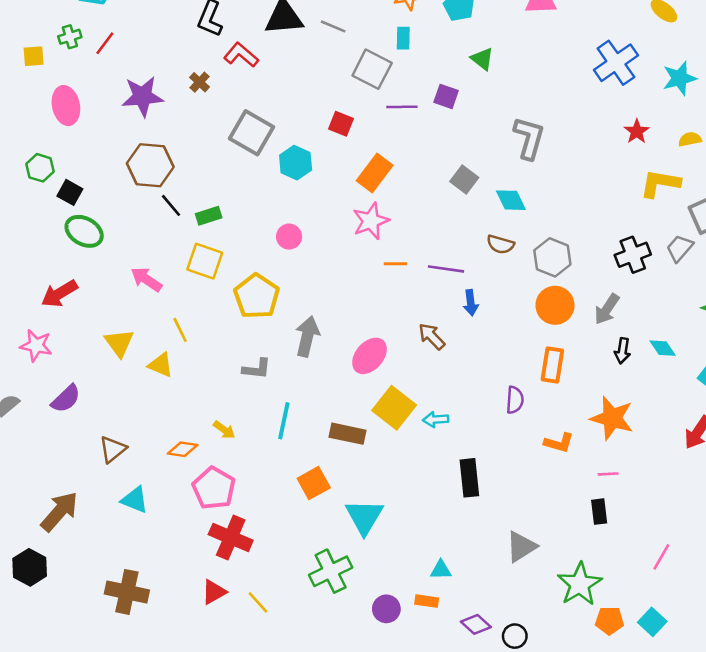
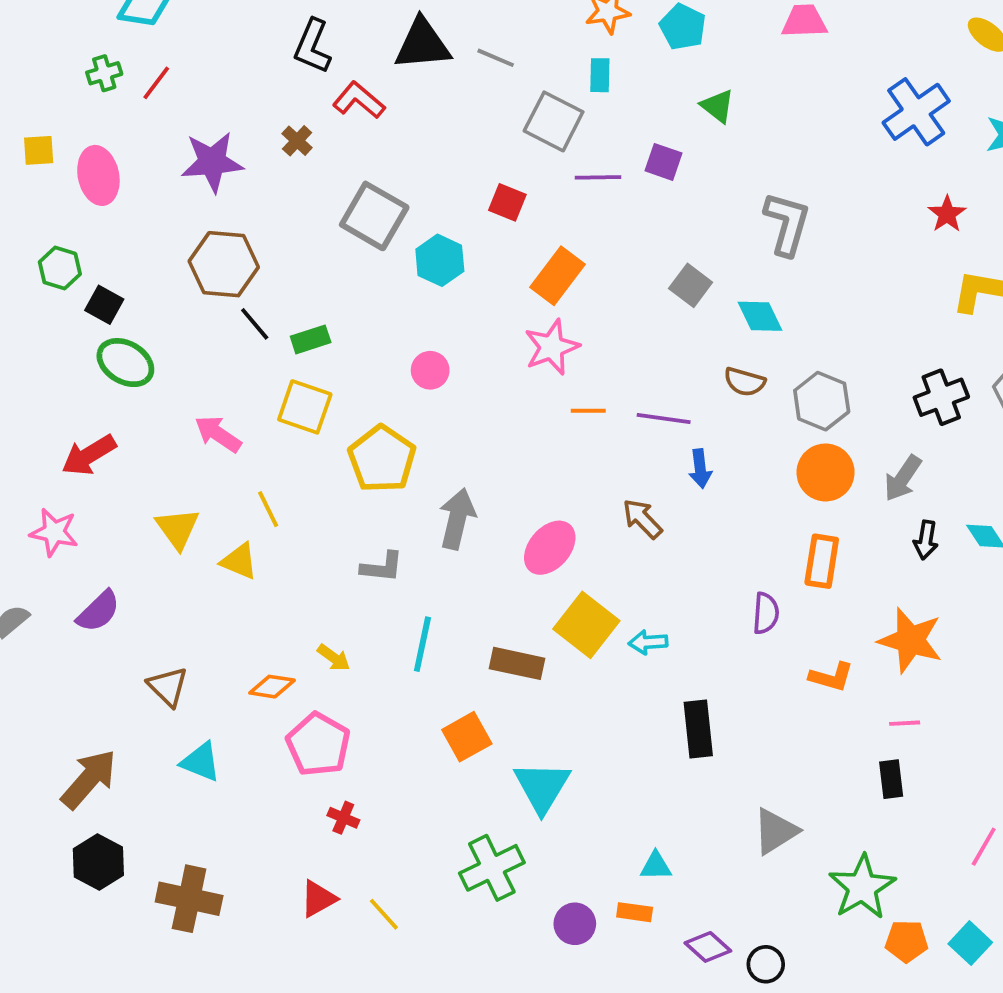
yellow square: (34, 56) -> (39, 150), moved
brown triangle: (113, 449) -> (168, 687), turned -36
red cross: (231, 537) -> (343, 818), size x0.5
black hexagon: (30, 567) -> (98, 862), moved

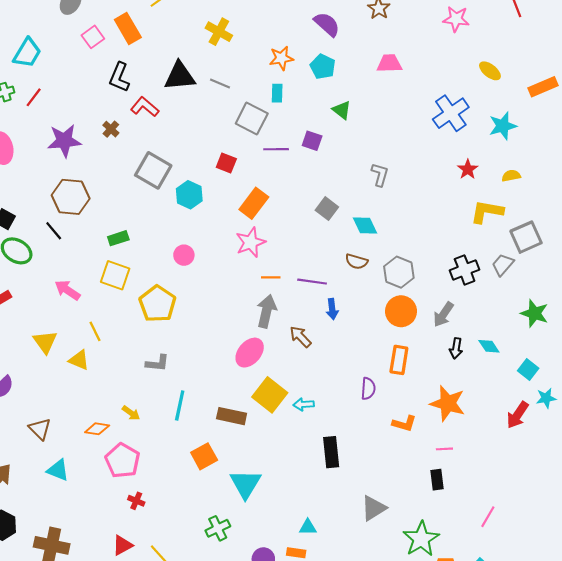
gray L-shape: (787, 224) -> (380, 175), size x0.7
black line: (255, 324) -> (54, 231), moved
gray arrow: (457, 519) -> (267, 311), moved
green cross: (492, 868) -> (218, 528), size x0.7

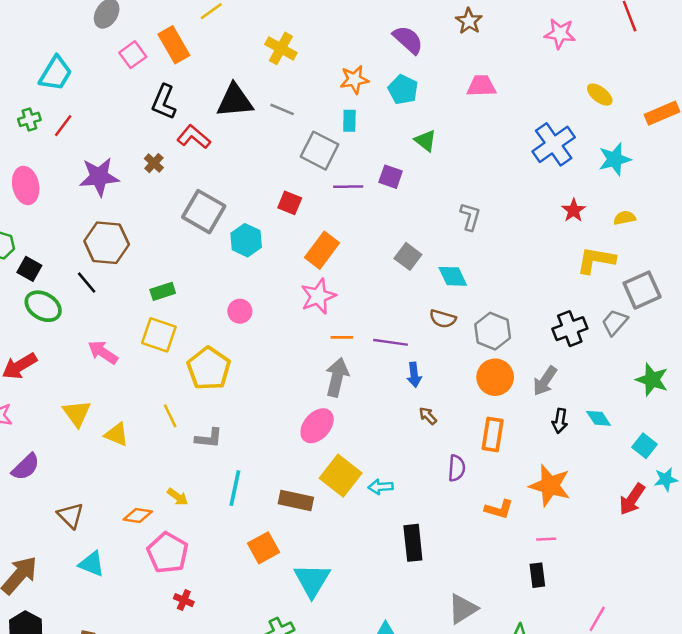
yellow line: (95, 331) -> (170, 416), moved
brown arrow: (300, 337) -> (428, 416), moved, size x0.7

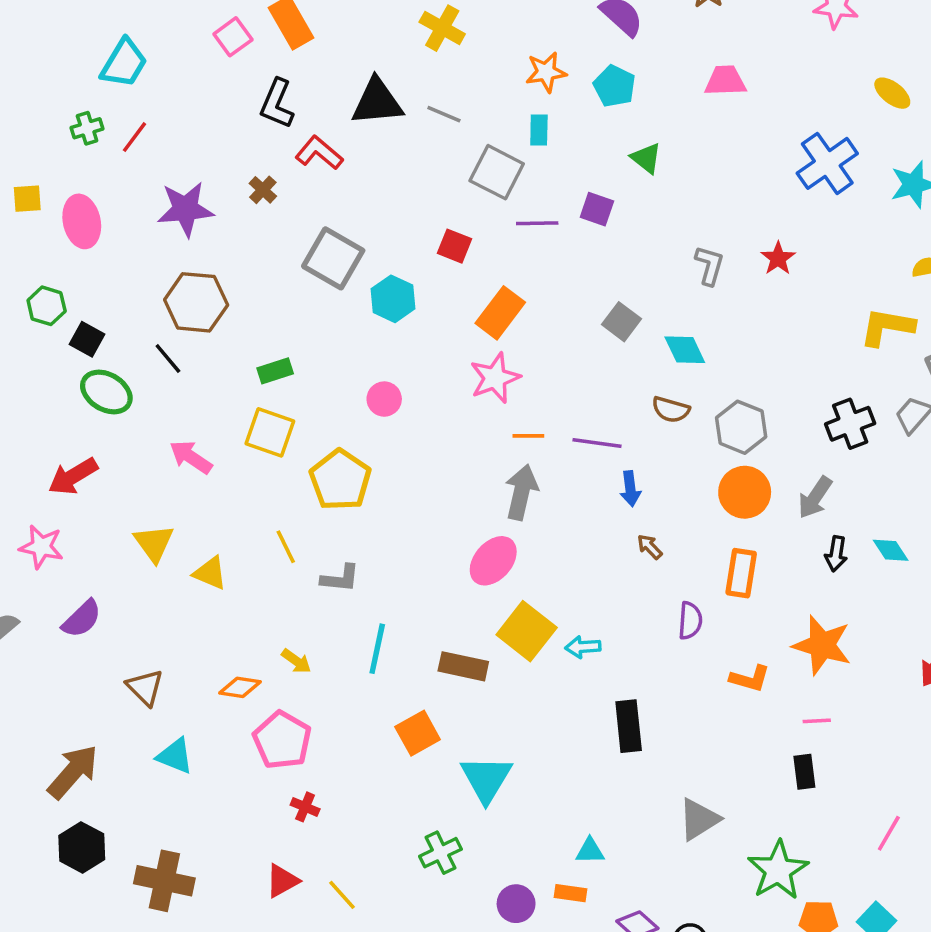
red star: (574, 210) -> (778, 258), moved

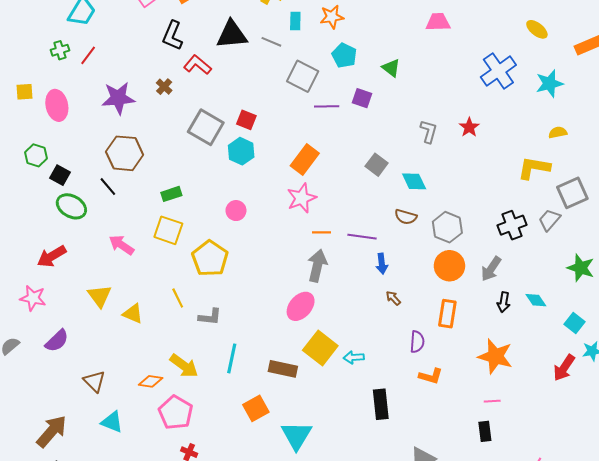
cyan pentagon: (615, 86) -> (344, 55), moved
cyan rectangle: (539, 130) -> (295, 21), moved
red square: (455, 246) -> (246, 120), moved
yellow arrow: (296, 661) -> (184, 366), size x1.6
orange L-shape: (750, 679) -> (431, 376), moved

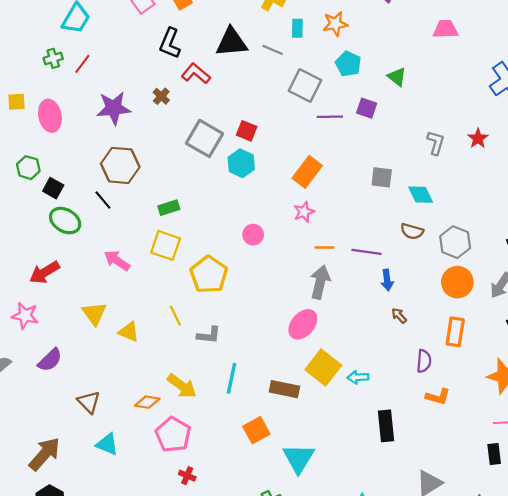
gray square: (377, 165) -> (382, 177), turned -30
pink star: (302, 198) -> (304, 212), size x0.7
pink circle: (236, 211) -> (253, 235), moved

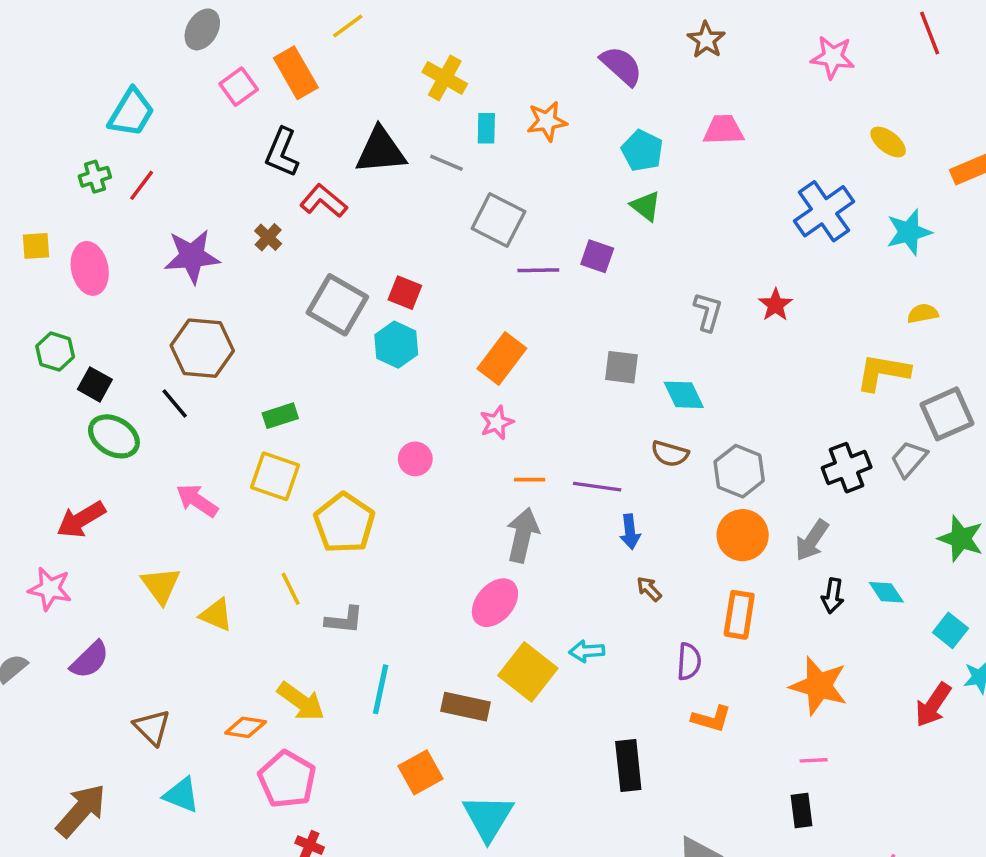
cyan pentagon: (348, 64) -> (642, 151), moved
cyan arrow: (358, 377) -> (587, 651), moved

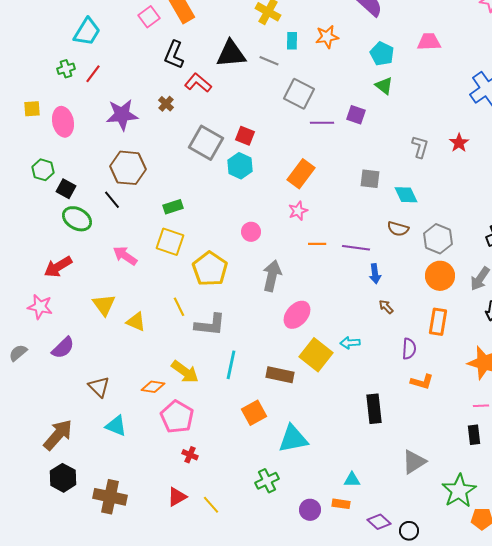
gray arrow: (523, 535) -> (272, 276), moved
gray L-shape: (344, 620) -> (210, 325), size x1.4
cyan triangle: (488, 817) -> (293, 439), turned 48

